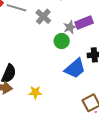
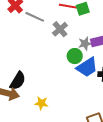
blue trapezoid: (75, 68) -> (87, 67), moved

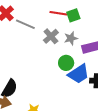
gray star: (85, 44) -> (71, 38), moved

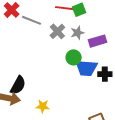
blue trapezoid: (79, 74) -> (86, 68), turned 40

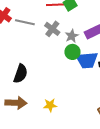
gray star: (77, 33) -> (72, 36), moved
black semicircle: (18, 85) -> (21, 74), moved

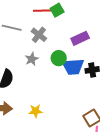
gray star: (72, 36) -> (32, 59), moved

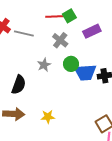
gray cross: (39, 35) -> (60, 40), moved
purple rectangle: (80, 38) -> (92, 31), moved

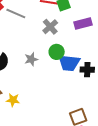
gray star: (44, 65) -> (31, 59), moved
yellow star: (48, 117) -> (13, 100), moved

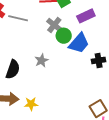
green circle: (57, 52) -> (64, 36), moved
blue trapezoid: (69, 63) -> (79, 43), moved, turned -45

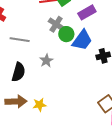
gray line: (18, 18) -> (20, 40), moved

